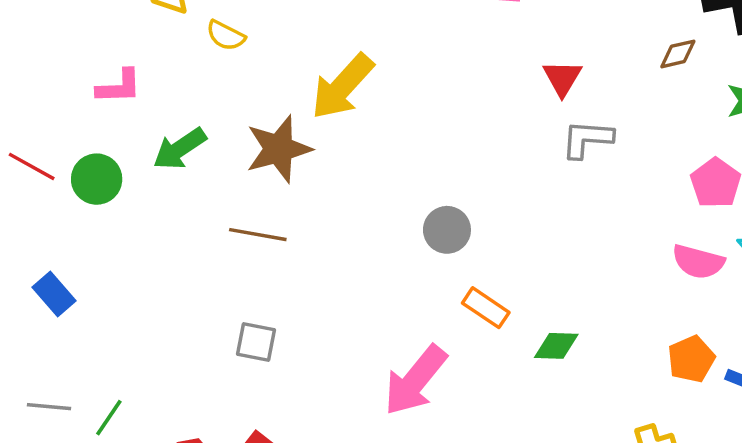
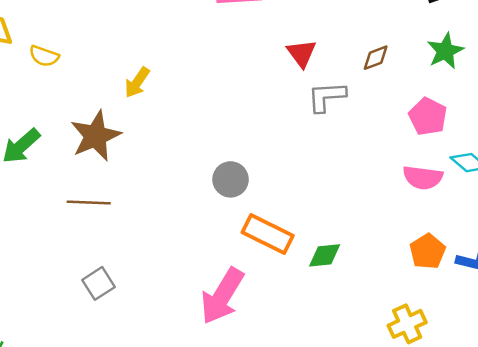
brown diamond: (678, 54) -> (376, 58), moved
yellow arrow: (342, 87) -> (137, 82), size x0.6
orange rectangle: (486, 308) -> (268, 234), size x1.4
gray square: (256, 342) -> (98, 283), turned -36

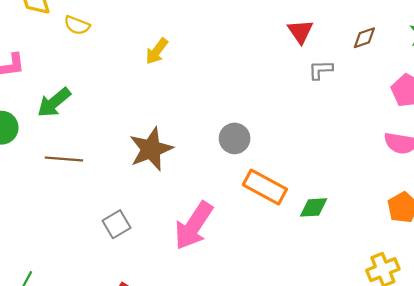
gray L-shape: (327, 97) -> (321, 70), size x0.7
brown star: (96, 136) -> (151, 149), moved
brown line: (89, 202) -> (64, 159), moved
pink arrow: (222, 296) -> (194, 226), moved

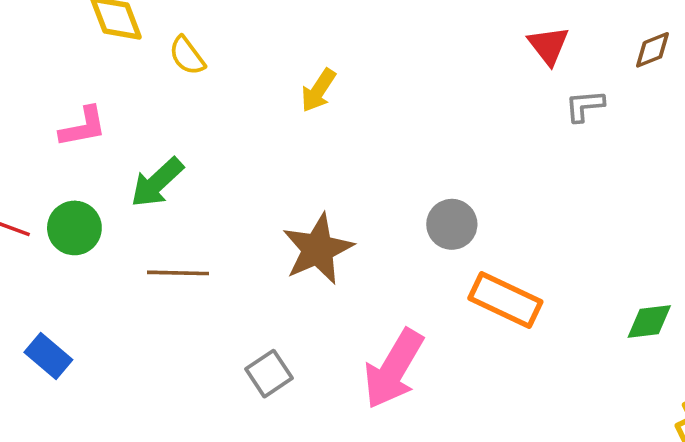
yellow semicircle: (77, 25) -> (187, 56), turned 35
green diamond: (314, 207) -> (649, 322), moved

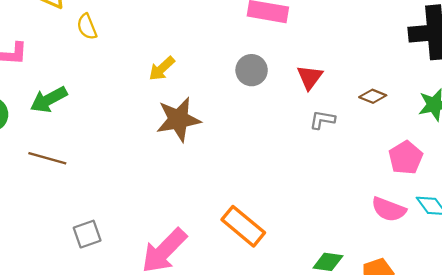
brown diamond: (653, 50) -> (373, 96), turned 30
gray circle: (452, 224) -> (252, 70), moved
brown star: (318, 249) -> (178, 119), moved

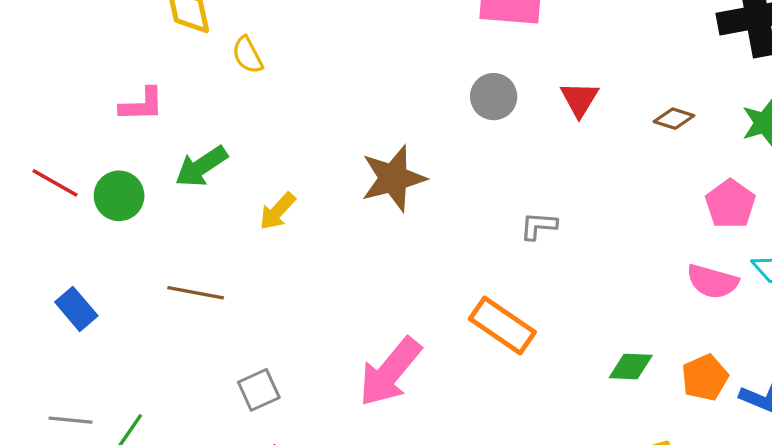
yellow arrow: (162, 69) -> (277, 211), moved
gray L-shape: (322, 120) -> (539, 226), moved
brown line: (47, 158) -> (196, 293), moved
gray square: (87, 234) -> (259, 390), moved

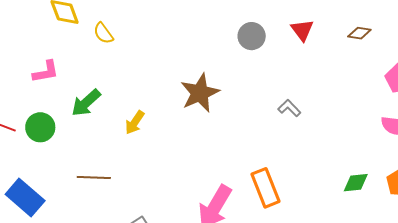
gray L-shape: (539, 226) -> (289, 108), turned 50
blue rectangle: (76, 309) -> (25, 198), size x1.5
orange rectangle: (502, 325) -> (266, 188), moved, turned 42

